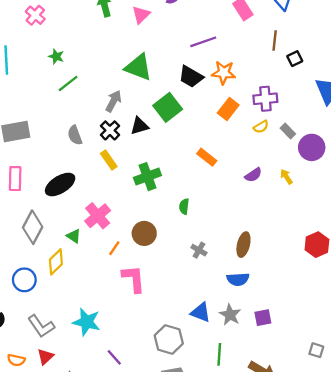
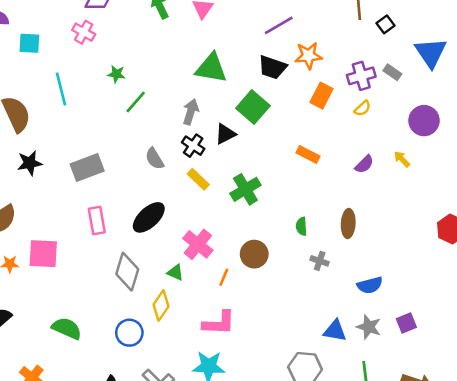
gray rectangle: (288, 131) -> (392, 72), moved
green semicircle: (184, 206) -> (301, 226), moved
brown ellipse: (243, 245) -> (348, 223), moved
pink L-shape: (134, 279) -> (219, 323), moved, turned 108

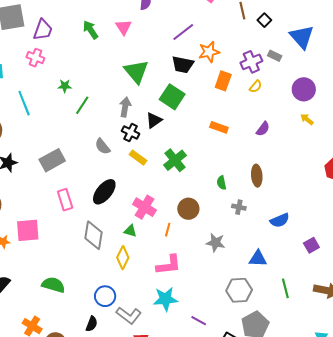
green triangle: (211, 68) -> (136, 72), turned 48
yellow arrow: (402, 159) -> (307, 119), moved
gray star: (369, 327) -> (216, 243), moved
blue circle: (129, 333) -> (105, 296), moved

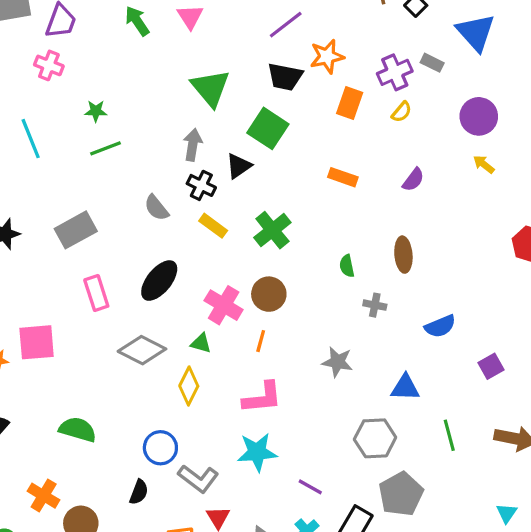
green line: (82, 105) -> (105, 148), moved, turned 36
brown circle: (188, 209) -> (269, 294), moved
gray diamond: (94, 235) -> (142, 350), turned -72

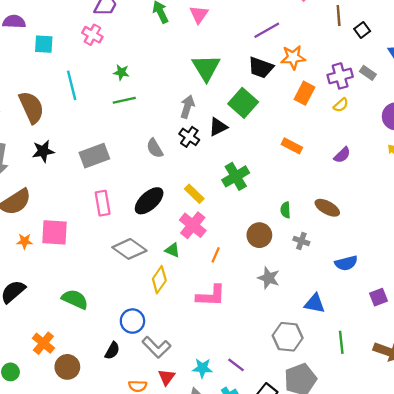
yellow rectangle: (213, 226) -> (194, 194), moved
brown ellipse: (403, 255) -> (327, 208), turned -65
brown circle: (269, 294) -> (259, 235), moved
cyan star: (257, 452) -> (202, 368), moved, size x0.7

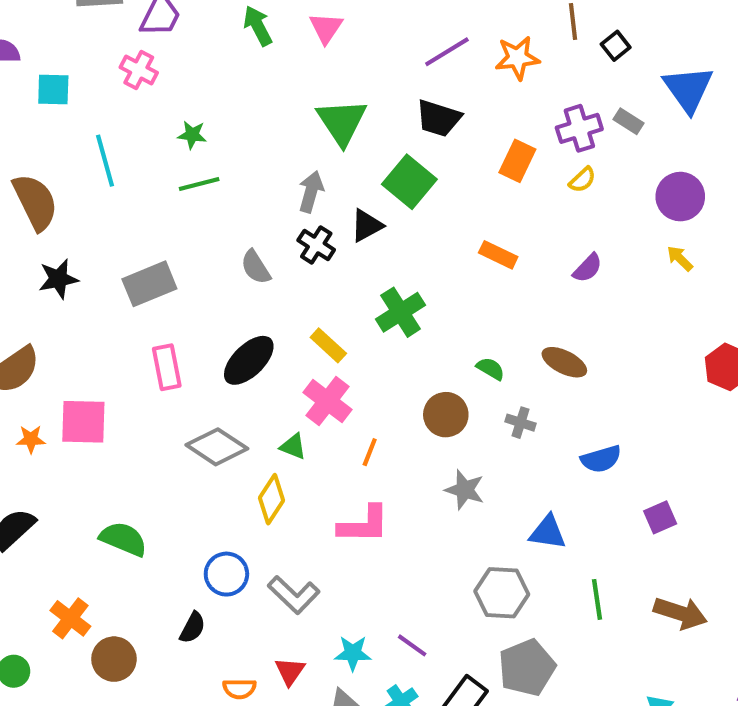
orange star: (293, 57) -> (517, 58), moved
green semicircle: (285, 210) -> (491, 369), turned 126
gray L-shape: (156, 347) -> (294, 595), moved

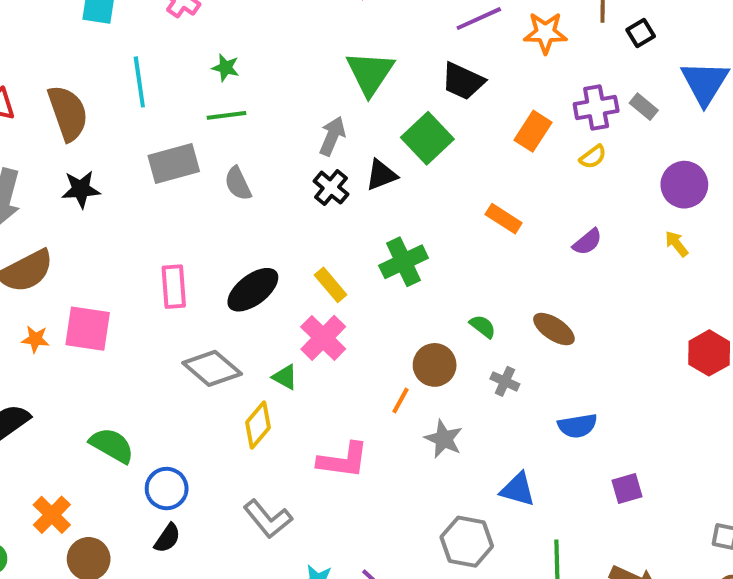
gray semicircle: (256, 267) -> (238, 184), moved
gray rectangle: (149, 284) -> (174, 164), moved
orange line: (370, 452) -> (401, 400), moved
blue circle: (226, 574) -> (167, 489), moved

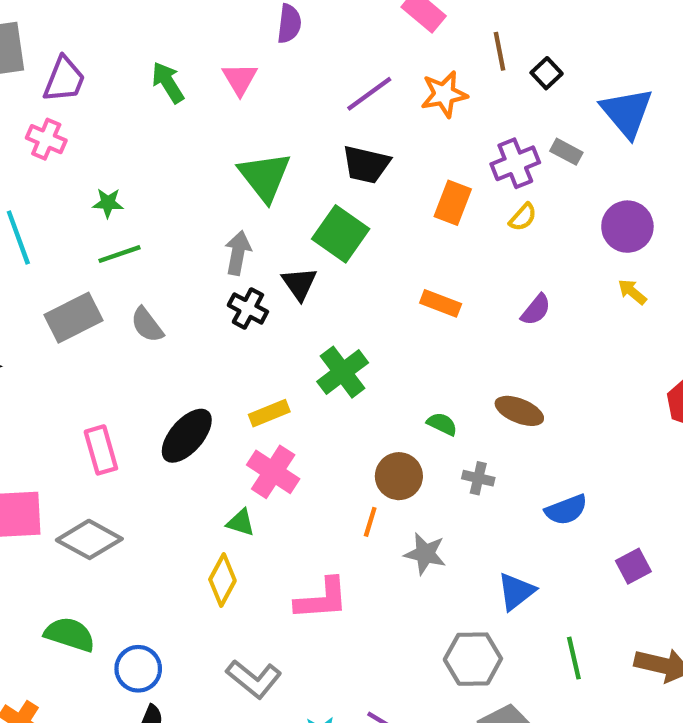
black triangle: (381, 175) -> (299, 284), turned -32
yellow rectangle: (331, 285) -> (269, 413), turned -60
gray diamond: (212, 368) -> (89, 539), moved
blue triangle: (518, 489) -> (516, 591), turned -42

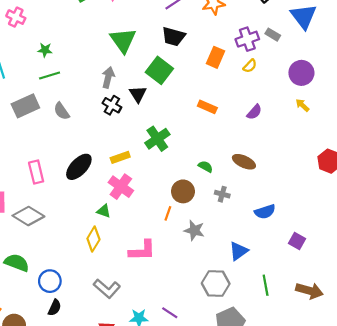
purple square: (633, 566) -> (297, 241), turned -35

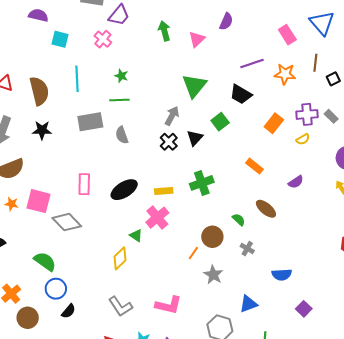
green square: (159, 70) -> (220, 122), size x0.7
brown ellipse: (244, 162) -> (266, 209), moved
pink L-shape: (142, 251) -> (169, 305), moved
blue circle: (50, 281) -> (56, 289), moved

